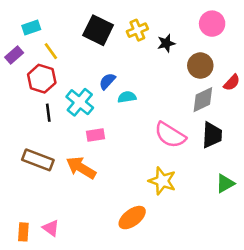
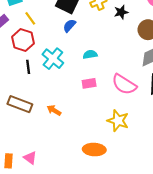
blue semicircle: (107, 81) -> (69, 26), moved
pink rectangle: (95, 135) -> (89, 83), moved
orange arrow: (81, 168) -> (54, 110), size x0.6
orange ellipse: (132, 218) -> (94, 150), turned 40

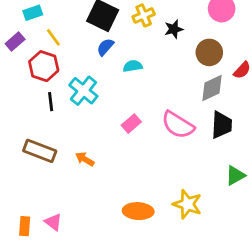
cyan semicircle: (90, 54) -> (133, 66), moved
pink rectangle: (89, 83) -> (131, 124), turned -32
yellow star: (118, 121) -> (187, 204), moved

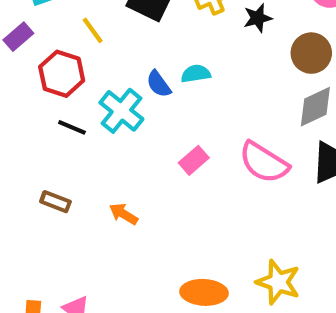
yellow line: (53, 37) -> (93, 30), moved
blue semicircle: (105, 47) -> (159, 84), moved, turned -78
black line: (51, 102) -> (72, 127), turned -60
brown rectangle: (40, 151) -> (55, 202), size x0.6

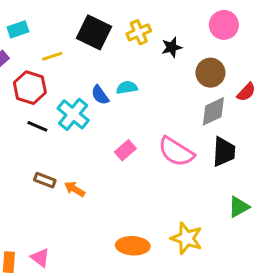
yellow line: (93, 30) -> (52, 56), turned -72
brown rectangle: (55, 202) -> (45, 180), moved

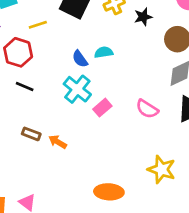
cyan cross: (73, 114) -> (77, 89), moved
pink semicircle: (176, 152) -> (147, 109), size x0.7
yellow star: (187, 238) -> (162, 169), moved

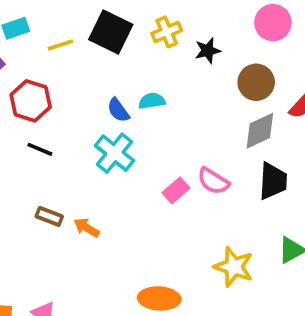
yellow line: (38, 25) -> (60, 45), moved
pink rectangle: (102, 108) -> (176, 190), moved

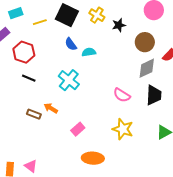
yellow cross: (167, 32) -> (97, 15), turned -35
blue semicircle: (118, 110) -> (71, 44), moved
pink rectangle: (176, 190) -> (78, 129), moved
orange arrow: (87, 228) -> (51, 108), moved
yellow star: (234, 267) -> (123, 129), moved

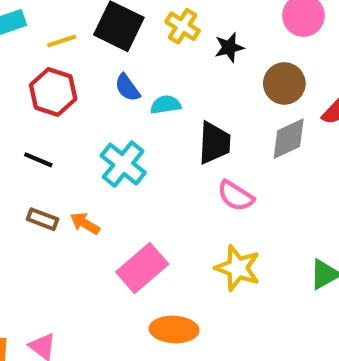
red hexagon: (24, 52) -> (53, 92), moved
black trapezoid: (154, 95) -> (214, 143), moved
brown rectangle: (34, 114) -> (43, 219), moved
pink rectangle: (78, 129) -> (142, 268), size x1.6

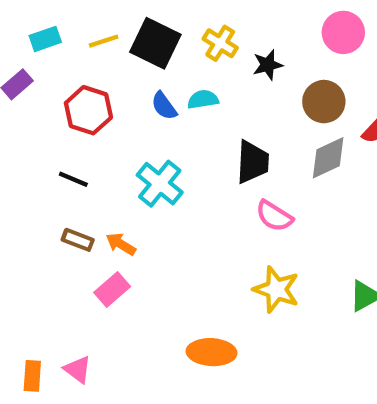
yellow line: (62, 41) -> (104, 41), moved
cyan semicircle: (166, 105) -> (203, 99), moved
pink rectangle: (142, 268) -> (112, 289), moved, size x0.7

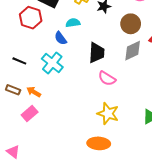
blue semicircle: (164, 106) -> (61, 38), moved
red hexagon: (88, 110) -> (31, 18), moved
black line: (73, 179) -> (19, 61), moved
orange ellipse: (212, 352) -> (99, 143), moved

